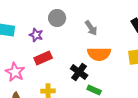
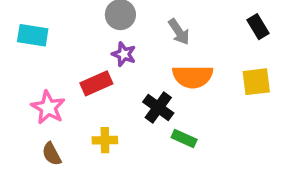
purple star: (36, 35) -> (124, 54), moved

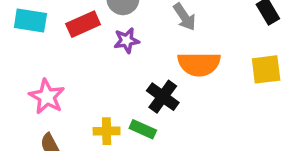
purple star: (124, 54) -> (127, 40), turned -30
red rectangle: (96, 83) -> (83, 24), moved
green rectangle: (184, 138) -> (143, 129), moved

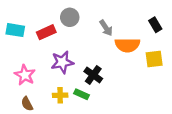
purple star: (127, 40) -> (62, 62), moved, size x1.5
orange semicircle: (199, 64) -> (127, 45), moved

